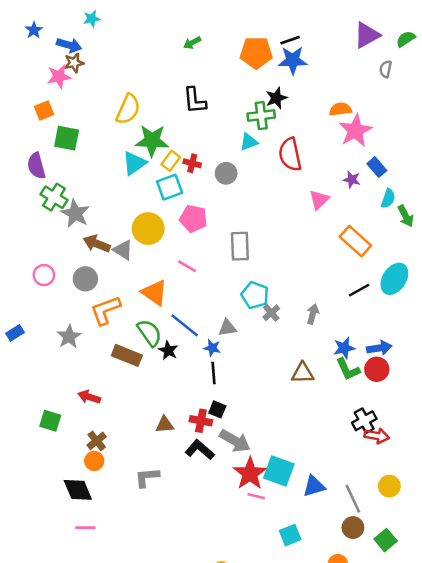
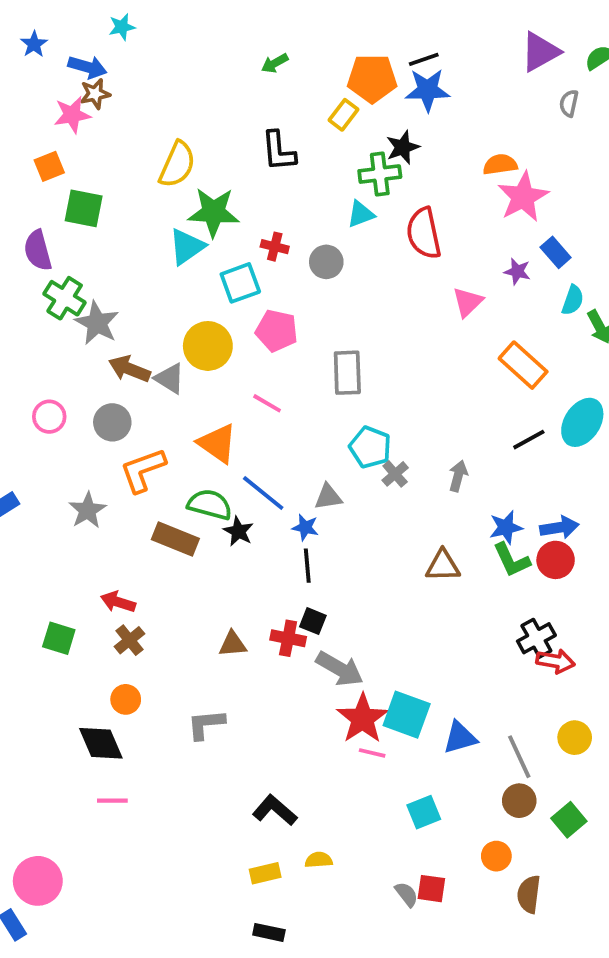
yellow rectangle: (171, 161) -> (343, 115), moved
green semicircle: (149, 333) -> (210, 505), turned -40
brown cross: (97, 441) -> (129, 640), moved
black L-shape: (200, 450) -> (275, 810), moved

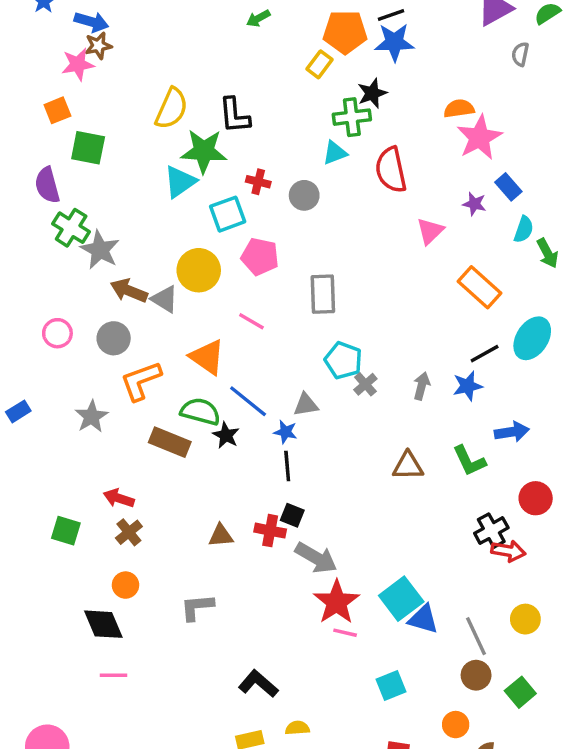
black L-shape: (279, 151) -> (234, 115), moved
blue star: (506, 527) -> (468, 386), moved
red circle: (556, 560) -> (536, 498), moved
cyan square: (407, 715) -> (401, 599), moved, turned 33
blue triangle: (460, 738) -> (423, 619), turned 32

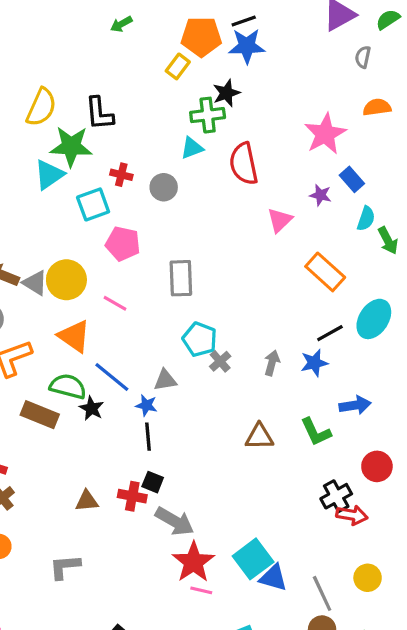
orange semicircle: (459, 109) -> (377, 107), moved
yellow circle: (199, 270) -> (66, 280), moved

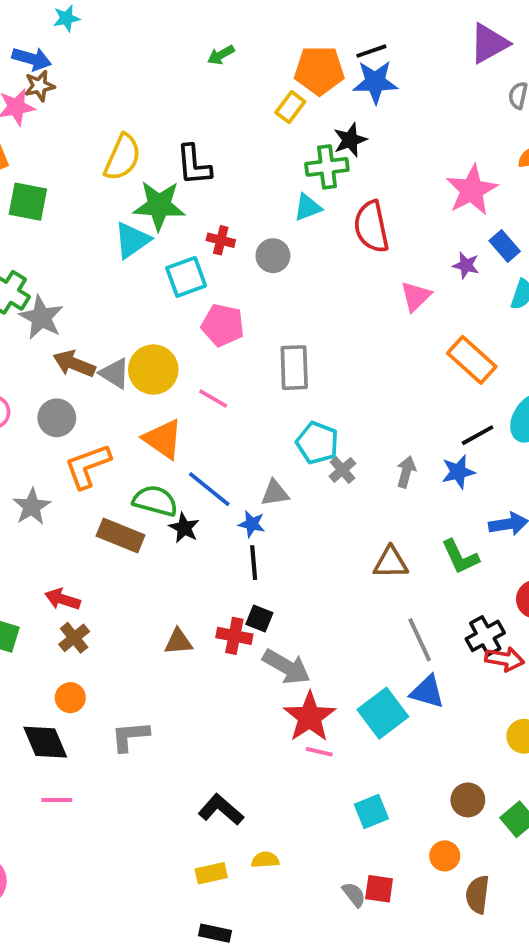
gray L-shape: (65, 567) -> (130, 736), moved
blue triangle: (273, 578) -> (427, 692), moved
gray line: (322, 593) -> (420, 640), moved

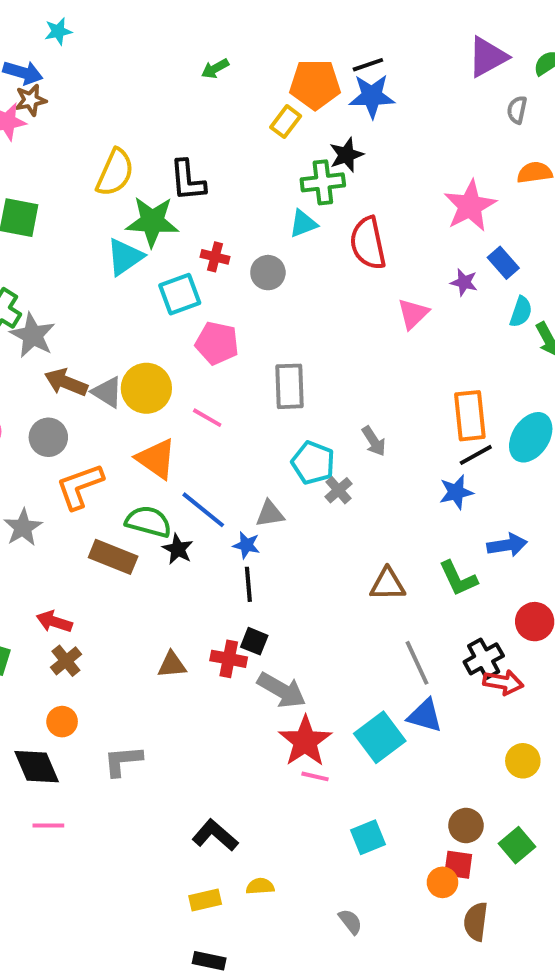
orange rectangle: (472, 360) -> (470, 416), moved, turned 42
gray arrow: (406, 472) -> (374, 441), moved, turned 132
red square: (379, 889) -> (458, 865), moved

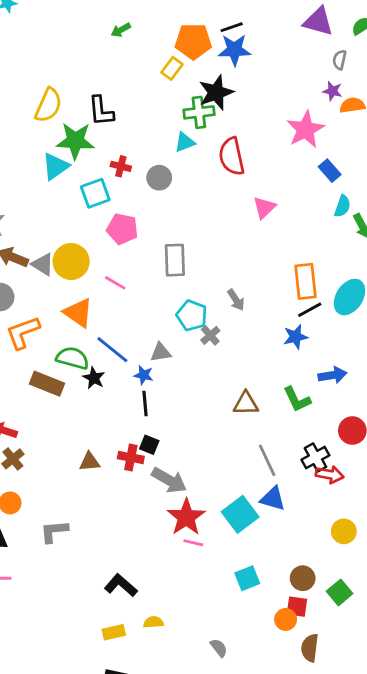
purple triangle: (488, 57) -> (318, 21), turned 44
black star: (346, 155) -> (216, 92), size x1.4
purple star: (464, 282) -> (332, 91), moved
cyan square: (368, 837) -> (247, 578), moved

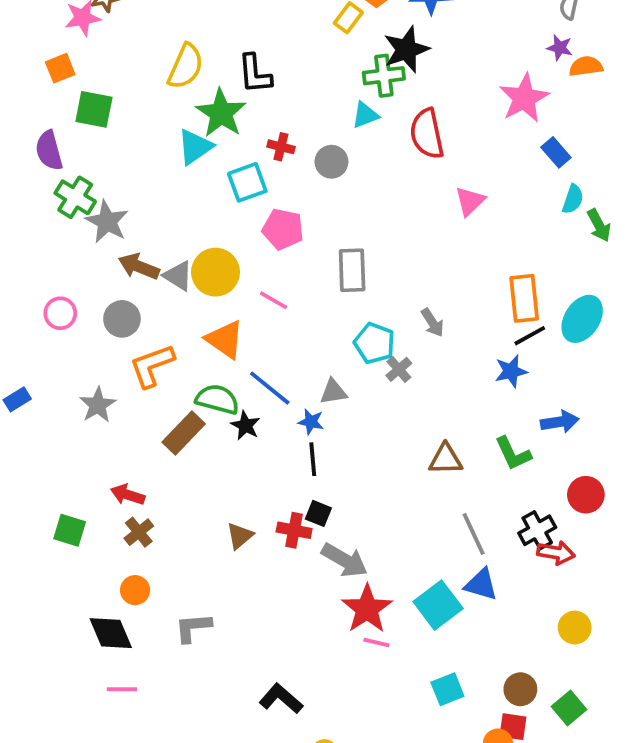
green star: (75, 141) -> (221, 113), turned 30
brown rectangle: (47, 384) -> (184, 433), turned -68
brown triangle: (90, 462) -> (240, 536), turned -35

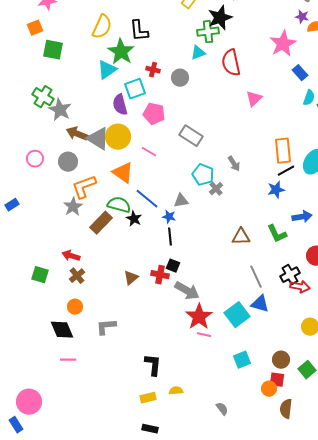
purple semicircle: (49, 151) -> (120, 105), moved
gray rectangle: (352, 270) -> (191, 136), turned -55
gray triangle: (178, 276) -> (98, 139), size x1.4
gray star: (98, 405) -> (73, 207), moved
black L-shape: (281, 699) -> (153, 365), turned 55

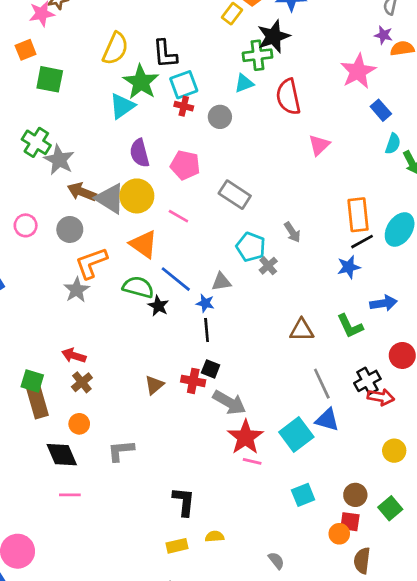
cyan square: (135, 89) -> (184, 85), moved
brown rectangle: (101, 223) -> (38, 402), moved, turned -60

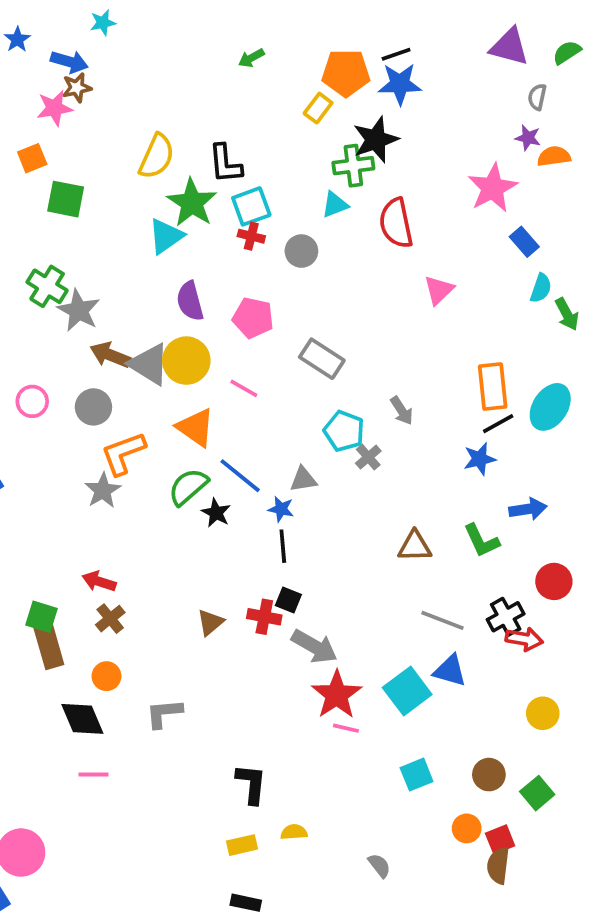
green semicircle: (138, 287) -> (188, 487), turned -56
gray line: (322, 384) -> (442, 620), turned -44
red square: (350, 522) -> (500, 840), moved, turned -30

